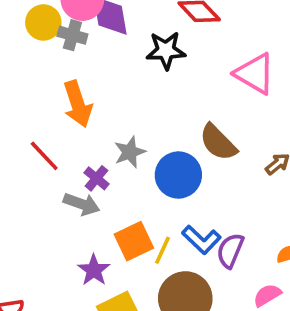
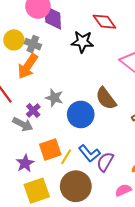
yellow circle: (43, 22) -> (14, 40), moved
gray cross: (72, 35) -> (33, 44), moved
orange arrow: (78, 104) -> (28, 66), turned 45
gray star: (130, 152) -> (54, 98), turned 30

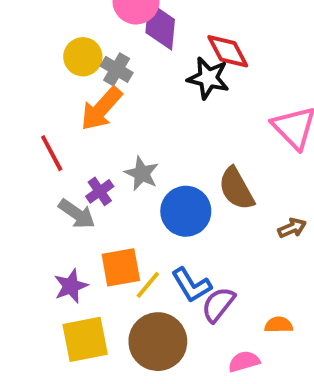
red diamond: (104, 22) -> (228, 51), moved

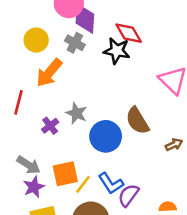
gray cross: (117, 69) -> (75, 43), moved
red line: (52, 153) -> (19, 102), turned 45
gray arrow: (77, 214) -> (28, 165), moved

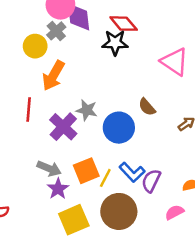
gray cross: (75, 43) -> (56, 31), moved, turned 30
brown semicircle: (137, 121) -> (147, 107), size x0.7
purple cross: (50, 126) -> (63, 127), size x1.6

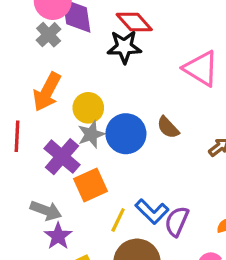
yellow circle: (35, 46) -> (88, 108), moved
gray star: (87, 110) -> (91, 134), turned -30
blue circle: (119, 128) -> (126, 134), moved
orange square: (86, 171) -> (90, 185), moved

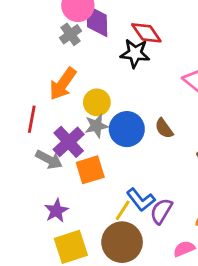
gray arrow: (46, 211) -> (49, 159), moved
yellow line: (118, 220) -> (123, 210), moved

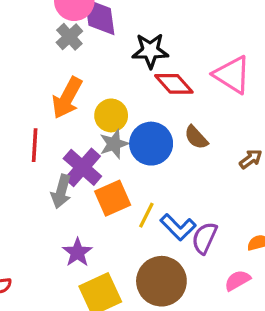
red diamond: (146, 33) -> (174, 84), moved
gray arrow: (49, 159) -> (61, 191), turned 84
yellow line: (123, 210) -> (146, 215), moved

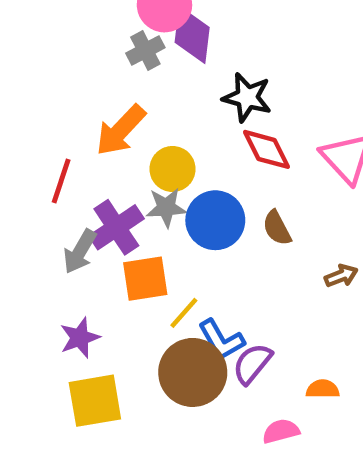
brown circle: (161, 281) -> (193, 372), moved

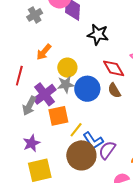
gray cross: (145, 50) -> (35, 15), moved
orange arrow: (121, 130) -> (44, 52), size x0.7
red diamond: (266, 149) -> (114, 68), moved

